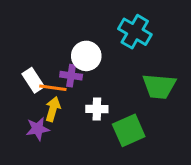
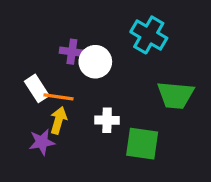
purple cross: (71, 76) -> (72, 52), moved
green square: (129, 130) -> (142, 144), turned 32

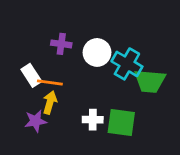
cyan cross: (149, 35) -> (127, 64), moved
white circle: (95, 62) -> (97, 52), moved
white cross: (107, 120) -> (93, 120), moved

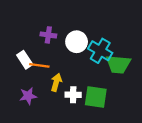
yellow arrow: (50, 102) -> (56, 82), moved

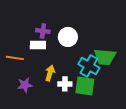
cyan cross: (100, 51) -> (89, 66), moved
white rectangle: (25, 60) -> (38, 45), moved, turned -56
orange line: (39, 65) -> (15, 58), moved

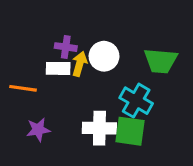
green trapezoid: (105, 57) -> (161, 61), moved
yellow arrow: (50, 73) -> (80, 64), moved
white cross: (65, 84) -> (99, 128), size x1.5

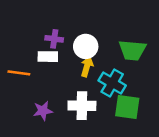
yellow arrow: (80, 64) -> (87, 67), moved
purple star: (38, 130) -> (43, 111), moved
green square: (130, 131) -> (127, 107), moved

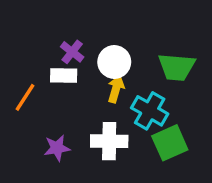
purple cross: (54, 39) -> (72, 52), turned 30
orange line: (19, 73) -> (25, 97), turned -65
green square: (127, 107) -> (170, 143), turned -32

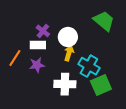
green trapezoid: (177, 67) -> (104, 21), moved, turned -145
purple star: (57, 148) -> (37, 65), moved

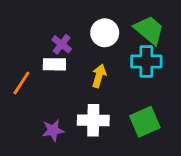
white circle: (68, 37) -> (105, 33), moved
purple star: (37, 65) -> (53, 130), moved
cyan cross: (89, 66) -> (146, 61), moved, turned -30

